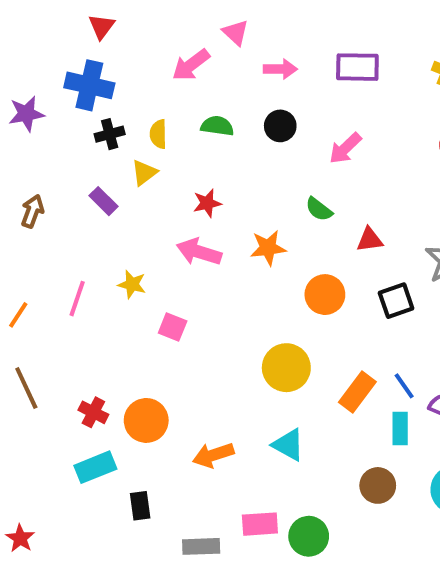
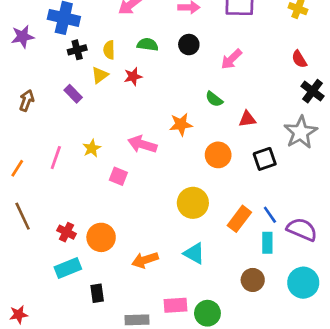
red star: (207, 203) -> (133, 76), moved
pink arrow: (199, 252) -> (142, 144), moved
yellow star: (132, 284) -> (92, 148), turned 30
red star: (20, 538) -> (19, 315), turned 30

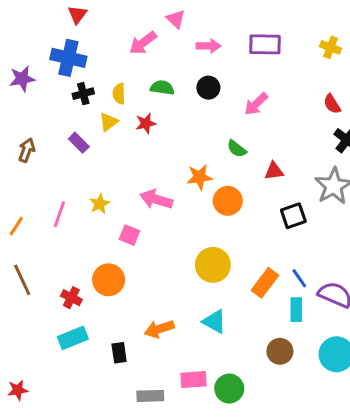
orange circle: (218, 155) -> (228, 201), moved
orange circle: (101, 237) -> (109, 280), moved
black rectangle: (97, 293) -> (119, 353), moved

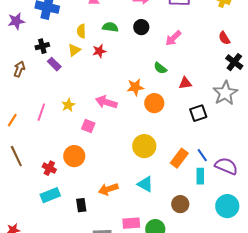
black cross: (83, 94) -> (42, 46), moved
brown circle: (280, 351) -> (180, 204), moved

